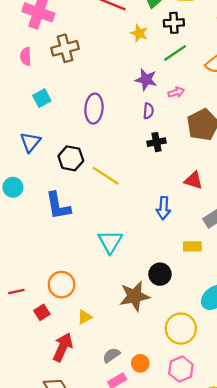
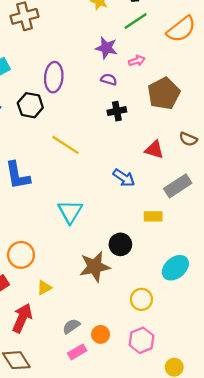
purple semicircle: (148, 111) -> (109, 79), turned -77
black hexagon: (71, 158) -> (30, 105), moved
blue arrow: (163, 208) -> (124, 178), turned -60
yellow circle: (181, 329) -> (141, 299), size x0.7

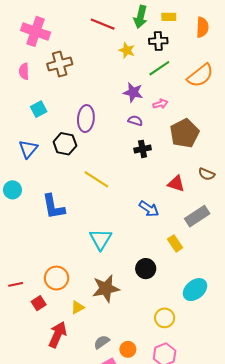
yellow rectangle: (153, 216) -> (175, 243), turned 56
brown star: (95, 267) -> (106, 289), moved

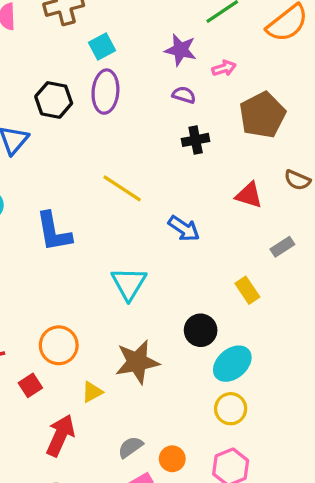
cyan square: (39, 109) -> (102, 47), moved
black hexagon: (65, 144) -> (54, 100), moved
blue arrow: (149, 209) -> (184, 228), moved
gray rectangle: (197, 216) -> (282, 247), size x0.6
cyan ellipse: (195, 290) -> (232, 364), moved

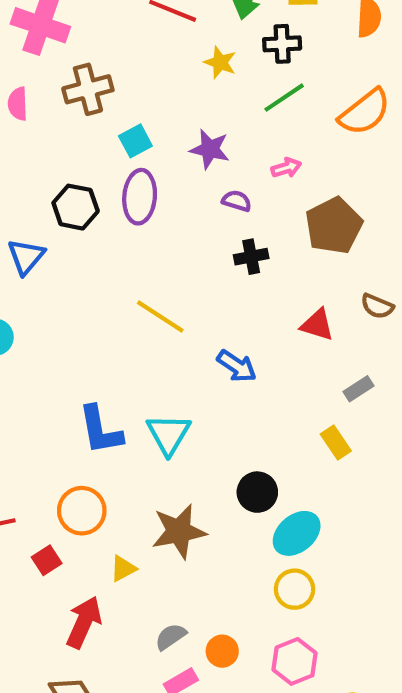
purple star: (181, 50) -> (210, 149), moved
blue L-shape: (54, 232) -> (100, 430), moved
yellow rectangle: (247, 290) -> (336, 443), moved

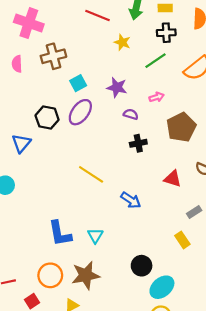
black cross: (282, 44) -> (166, 33), moved
purple ellipse: (140, 197) -> (80, 112), turned 32
cyan triangle: (169, 434) -> (95, 236), size x0.7
brown star: (179, 531) -> (86, 275), moved

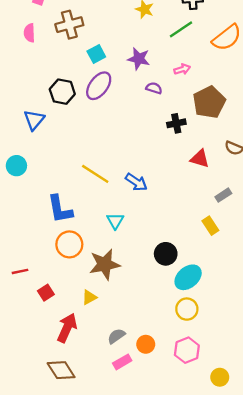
black cross: (138, 143) -> (176, 123), moved
yellow line: (91, 174) -> (95, 174), moved
blue arrow: (131, 200) -> (136, 182), moved
blue L-shape: (60, 233) -> (60, 209), moved
orange circle: (50, 275) -> (69, 244), moved

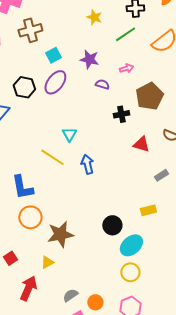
blue arrow: (136, 182) -> (87, 164), turned -138
cyan triangle: (115, 221) -> (69, 134), moved
yellow rectangle: (210, 226) -> (148, 210), moved, turned -70

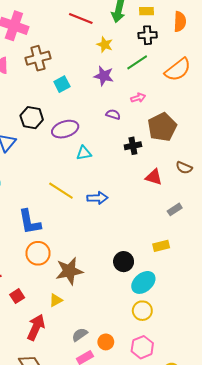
purple star: (89, 59) -> (104, 76), moved
purple ellipse: (55, 82) -> (65, 129), moved, turned 35
cyan triangle: (69, 134) -> (84, 153), moved, turned 49
blue arrow: (87, 164) -> (97, 198), turned 102

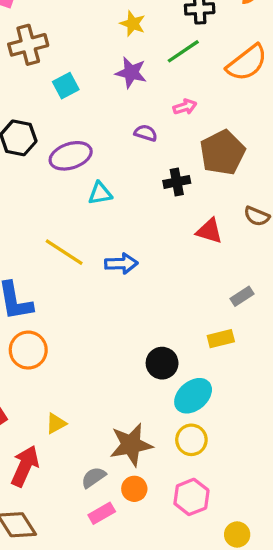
gray rectangle: (175, 209) -> (242, 296), moved
brown star: (69, 271) -> (131, 445), moved

